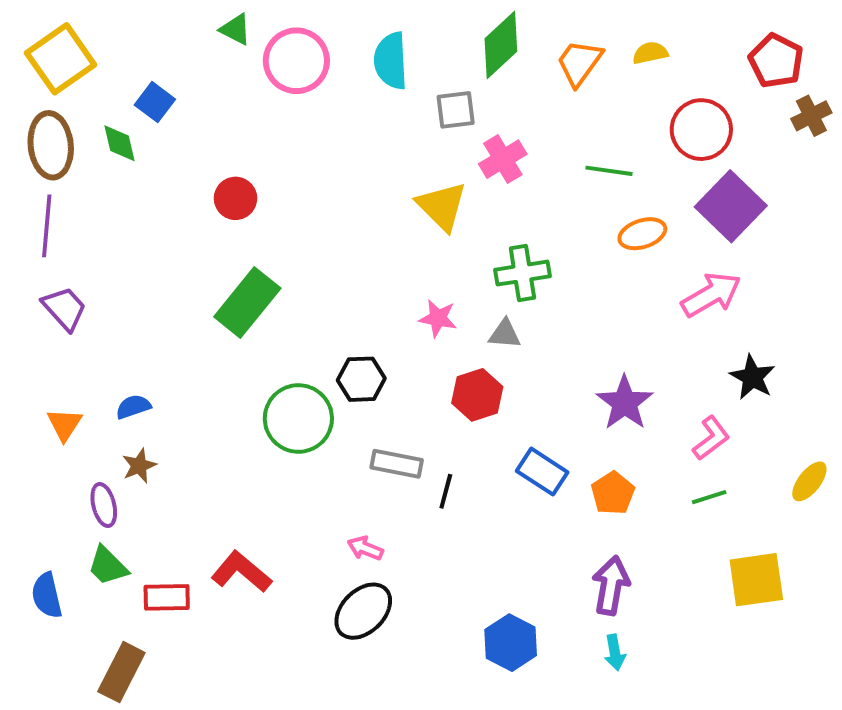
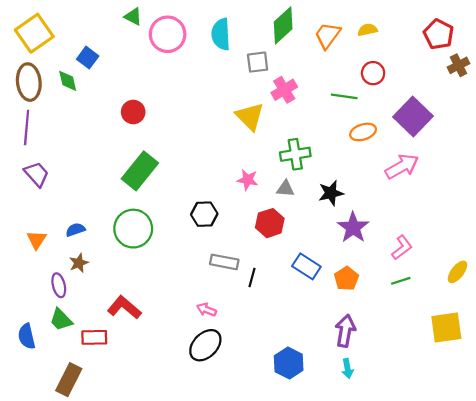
red circle: (701, 130) -> (373, 73), moved, size x0.7
black star: (752, 377) -> (331, 193), moved, turned 30
green circle: (298, 418) -> (133, 229), moved
red L-shape: (241, 572) -> (124, 307), moved
yellow square: (756, 580) -> (446, 327), moved

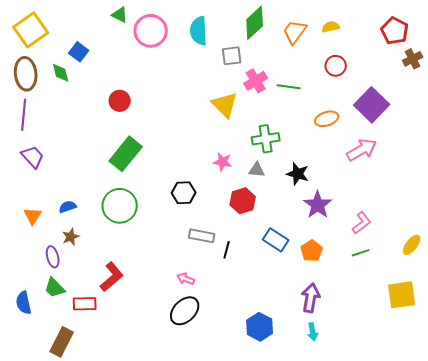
green line: (344, 96) -> (289, 87), moved
black star: (331, 193) -> (298, 174), turned 30
red L-shape: (124, 307) -> (112, 277), turned 100

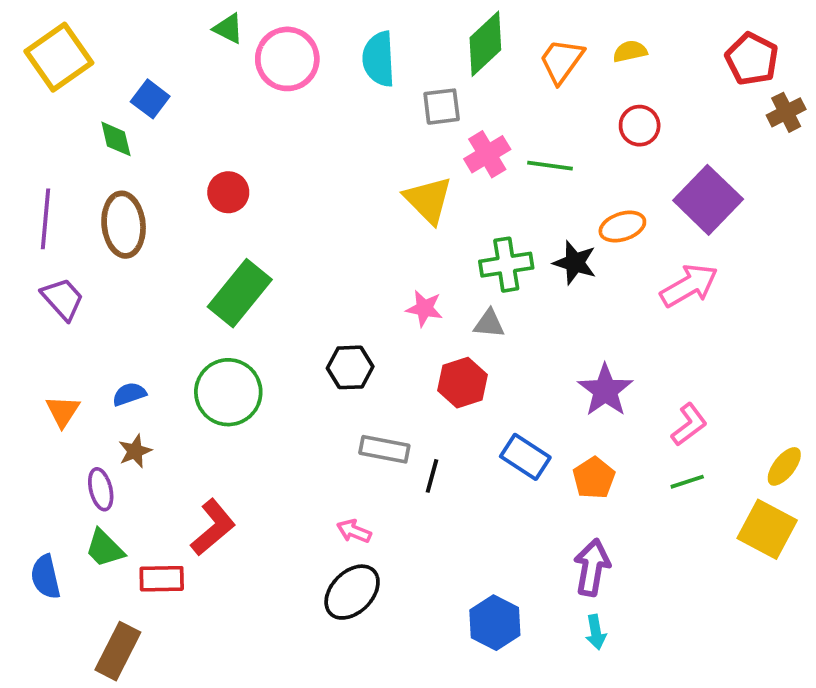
brown ellipse: (26, 74) -> (124, 225), moved
black star: (298, 174) -> (575, 263), moved
yellow square: (402, 295) -> (767, 529), moved, turned 36

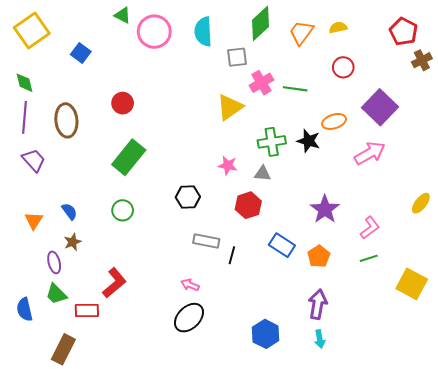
green diamond: (116, 139) -> (25, 83), moved
yellow triangle: (428, 200) -> (230, 107), turned 40
green circle: (228, 392) -> (123, 210), size x0.6
blue semicircle: (129, 394) -> (69, 211), turned 72
yellow ellipse: (784, 466) -> (421, 203), moved

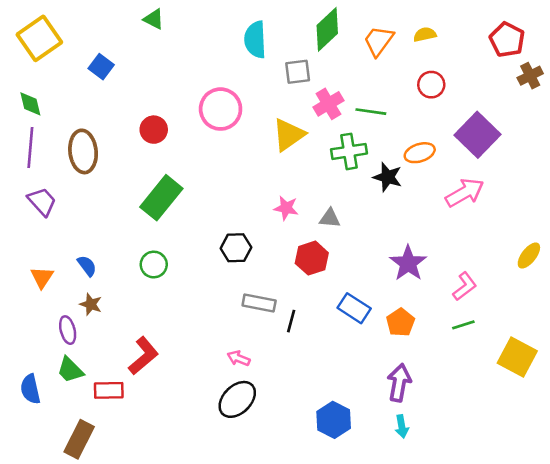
pink circle: (154, 32) -> (221, 109), moved
green cross: (272, 142) -> (349, 151), moved
brown star: (73, 242) -> (91, 304), turned -30

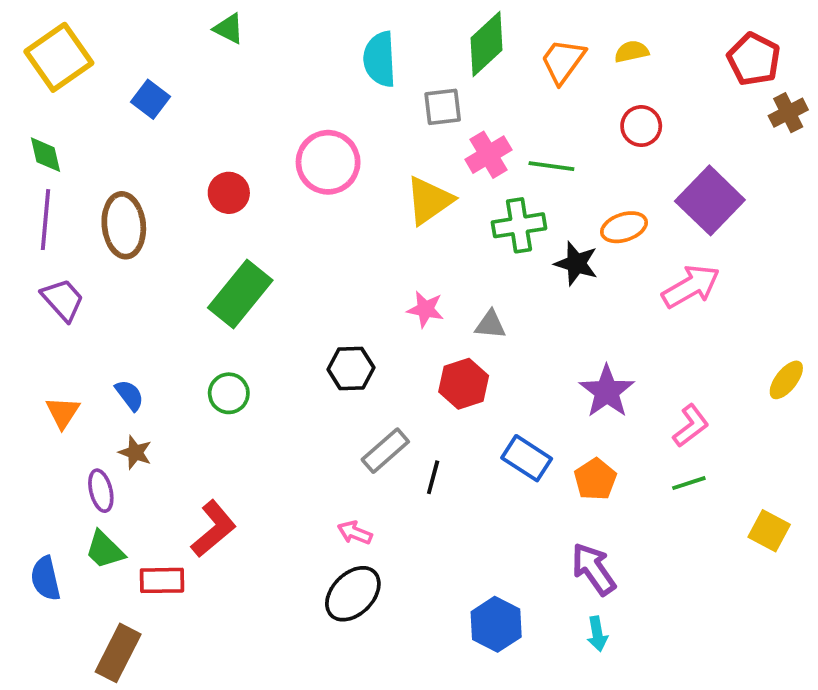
gray rectangle: (259, 303) -> (385, 451), turned -52
yellow square: (517, 357) -> (769, 531), size x0.7
purple arrow: (399, 383) -> (593, 569), turned -45

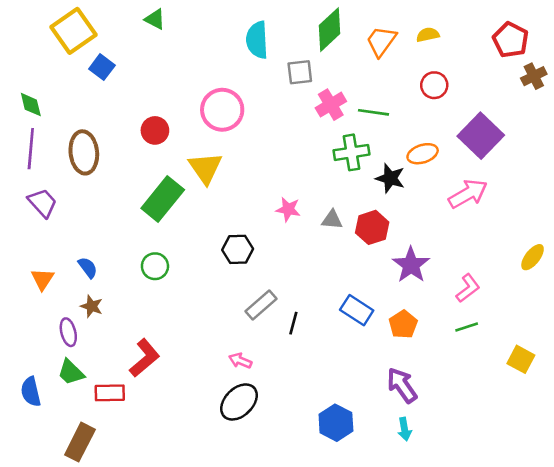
yellow square: (59, 57) -> (73, 31), moved
yellow triangle: (429, 200) -> (205, 168), moved, turned -30
red hexagon: (464, 384) -> (372, 227), moved

